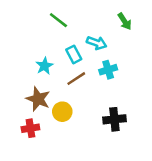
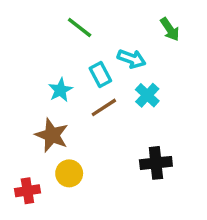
cyan cross: (108, 70) -> (147, 95), turned -30
yellow circle: (62, 112) -> (69, 173), moved
red cross: (30, 128) -> (27, 191), moved

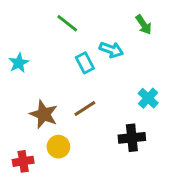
cyan star: (60, 90) -> (19, 63), moved
cyan cross: (147, 95) -> (148, 98), moved
brown line: (104, 107) -> (85, 108), moved

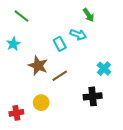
green line: (67, 23) -> (22, 16), moved
green arrow: (144, 25) -> (88, 15), moved
brown star: (44, 114) -> (38, 66), moved

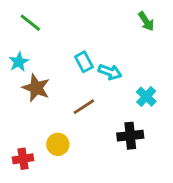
green arrow: (88, 15) -> (146, 21), moved
cyan arrow: (78, 35) -> (110, 72), moved
brown star: (38, 66) -> (36, 88), moved

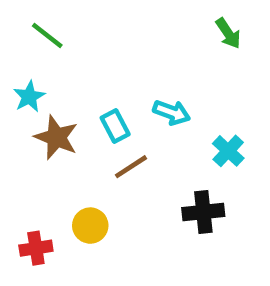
cyan rectangle: (84, 62) -> (115, 126), moved

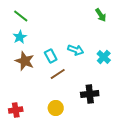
cyan star: (29, 97) -> (20, 37), moved
cyan cross: (228, 151) -> (104, 57), moved
yellow circle: (90, 226) -> (56, 108), moved

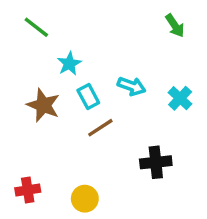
cyan star: (20, 37) -> (69, 64), moved
yellow circle: (56, 108) -> (85, 199), moved

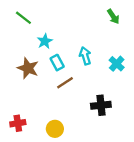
cyan arrow: (132, 86) -> (85, 56), turned -126

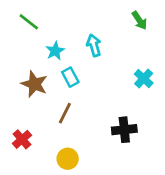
cyan arrow: (85, 56) -> (94, 45), moved
brown line: (65, 83) -> (65, 113), moved, turned -30
red cross: (18, 123) -> (22, 139), moved, turned -32

